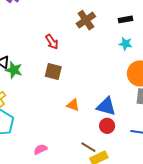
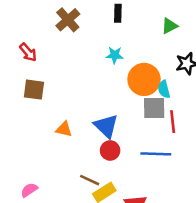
black rectangle: (126, 19) -> (118, 13), turned -72
cyan star: (126, 44) -> (115, 55), moved
blue triangle: (106, 106) -> (106, 126), turned 35

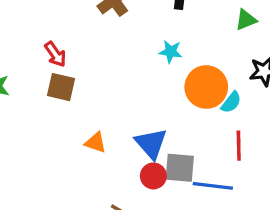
red arrow: (28, 52) -> (55, 54), moved
cyan semicircle: (164, 89) -> (231, 102), turned -132
gray square: (154, 108) -> (180, 168), moved

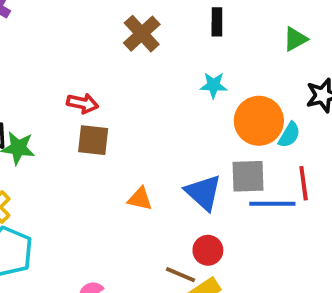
red arrow: (55, 54) -> (83, 103), turned -36
gray square: (180, 168) -> (248, 176), moved
red circle: (153, 176) -> (208, 250), moved
blue line: (213, 186) -> (272, 204), moved

